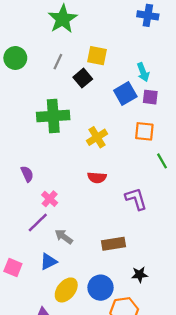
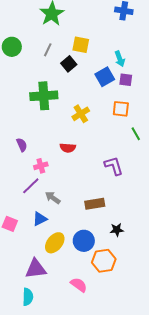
red semicircle: (97, 178) -> (68, 148), moved
pink cross: (50, 199) -> (41, 166), turned 32

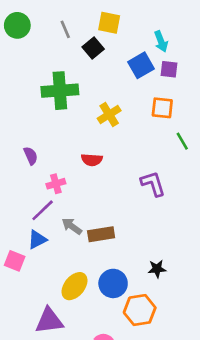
gray line: (48, 50) -> (65, 29), turned -48
brown rectangle: (95, 204) -> (101, 234), moved
blue triangle: (40, 219) -> (37, 240), moved

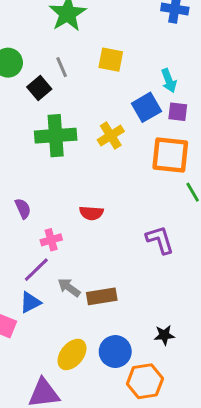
black square: (93, 48) -> (39, 88), moved
orange square: (162, 108) -> (170, 155), size x1.5
yellow cross: (109, 115) -> (111, 136), moved

